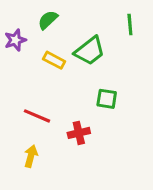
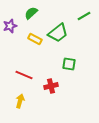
green line: (130, 25) -> (84, 16), turned 64

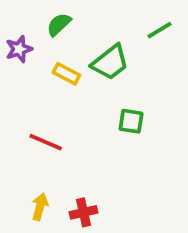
red cross: (51, 86) -> (84, 212), moved
yellow arrow: (20, 101) -> (40, 207), moved

